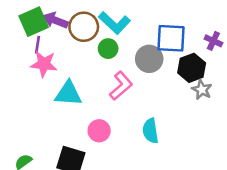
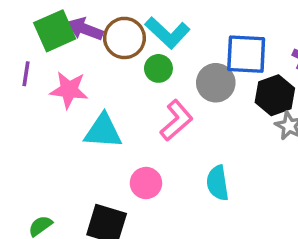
purple line: (37, 45) -> (26, 74), moved

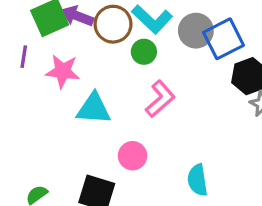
blue square: (246, 54) -> (223, 39), turned -30
gray circle: (216, 83) -> (196, 31), moved
cyan semicircle: (218, 183) -> (197, 180), moved

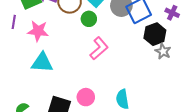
cyan triangle: (94, 109) -> (42, 63), moved
pink circle: (133, 156) -> (86, 97), moved

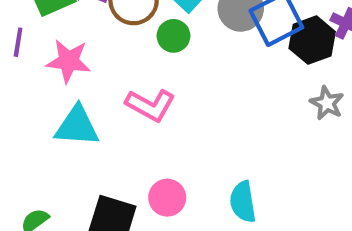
black hexagon: (155, 34) -> (312, 40), moved
pink L-shape: (99, 48) -> (150, 105), moved, turned 70

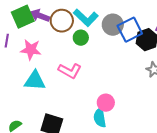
pink circle: (167, 198) -> (106, 103), moved
cyan semicircle: (243, 202) -> (100, 118), moved

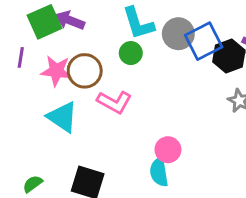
cyan L-shape: (86, 18) -> (138, 23), turned 30
brown circle: (62, 21) -> (85, 71), moved
cyan triangle: (35, 81) -> (62, 117), turned 30

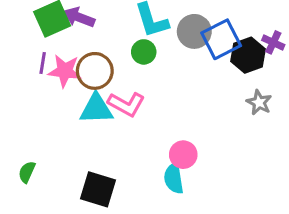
purple line: (21, 57) -> (43, 63), moved
cyan triangle: (62, 117) -> (96, 109), moved, turned -36
green semicircle: (33, 184) -> (27, 172), moved, turned -30

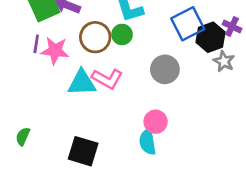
gray circle: (194, 31) -> (165, 69), moved
brown circle: (95, 71) -> (95, 37), moved
gray star: (259, 102) -> (224, 61), moved

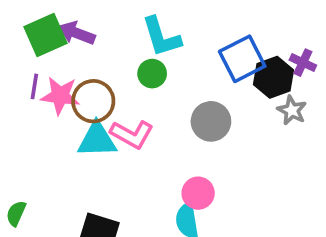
brown circle: (95, 37) -> (93, 101), moved

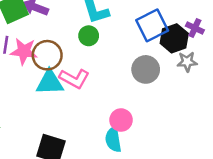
gray star: (292, 110) -> (187, 62), turned -30
gray circle: (211, 121) -> (146, 69), moved

